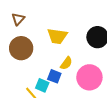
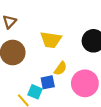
blue square: (54, 76) -> (48, 82), turned -32

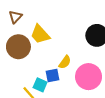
yellow trapezoid: (51, 40) -> (40, 34), moved, turned 40

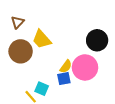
blue square: (52, 76) -> (64, 79), moved
pink circle: (89, 77) -> (85, 67), moved

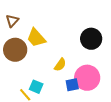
pink circle: (85, 67) -> (87, 78), moved
blue square: (64, 79) -> (72, 85), moved

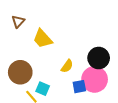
black circle: (91, 39) -> (99, 58), moved
brown circle: (15, 50) -> (20, 72), moved

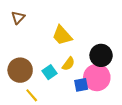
yellow trapezoid: (43, 39) -> (62, 35), moved
cyan square: (43, 89) -> (50, 72), moved, turned 32

